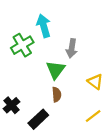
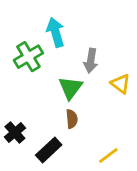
yellow triangle: (95, 82) -> (121, 84), moved
yellow line: (93, 116) -> (108, 155), moved

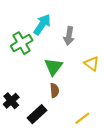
cyan arrow: (56, 32) -> (42, 24), turned 50
gray arrow: (91, 61) -> (69, 36), moved

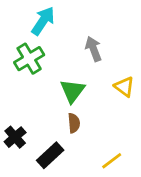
cyan arrow: (42, 24) -> (43, 21), moved
gray arrow: (69, 36) -> (93, 49), turned 150

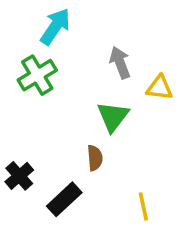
yellow triangle: (124, 87) -> (160, 88), moved, turned -30
green triangle: (72, 91) -> (113, 117), moved
yellow line: (112, 161) -> (143, 206), turned -65

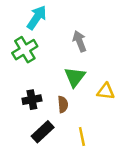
yellow triangle: (160, 88) -> (106, 91), moved
black cross: (19, 176) -> (32, 100), moved, turned 30
yellow line: (143, 206) -> (82, 137), moved

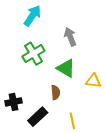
green cross: (25, 50) -> (33, 54), moved
green triangle: (75, 77) -> (66, 68), turned -36
black cross: (32, 100) -> (13, 102), moved

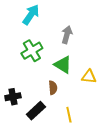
gray arrow: (70, 37) -> (67, 35), turned 36

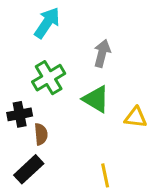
brown semicircle: (53, 88) -> (41, 134), moved
black cross: (13, 97) -> (20, 114), moved
black rectangle: (36, 111) -> (29, 169), moved

